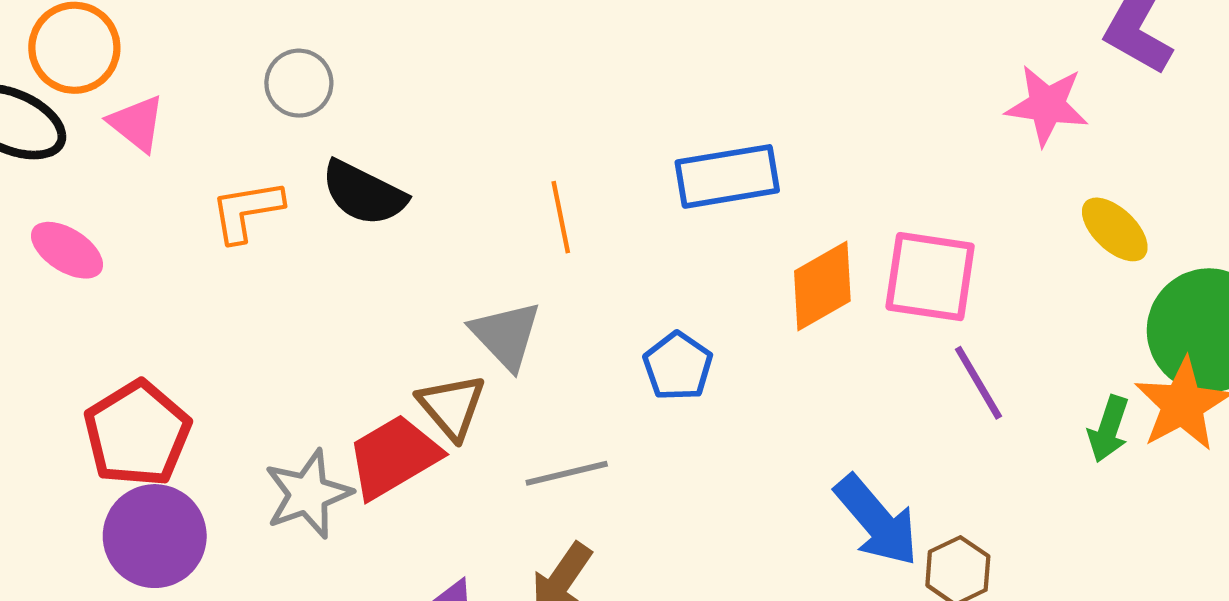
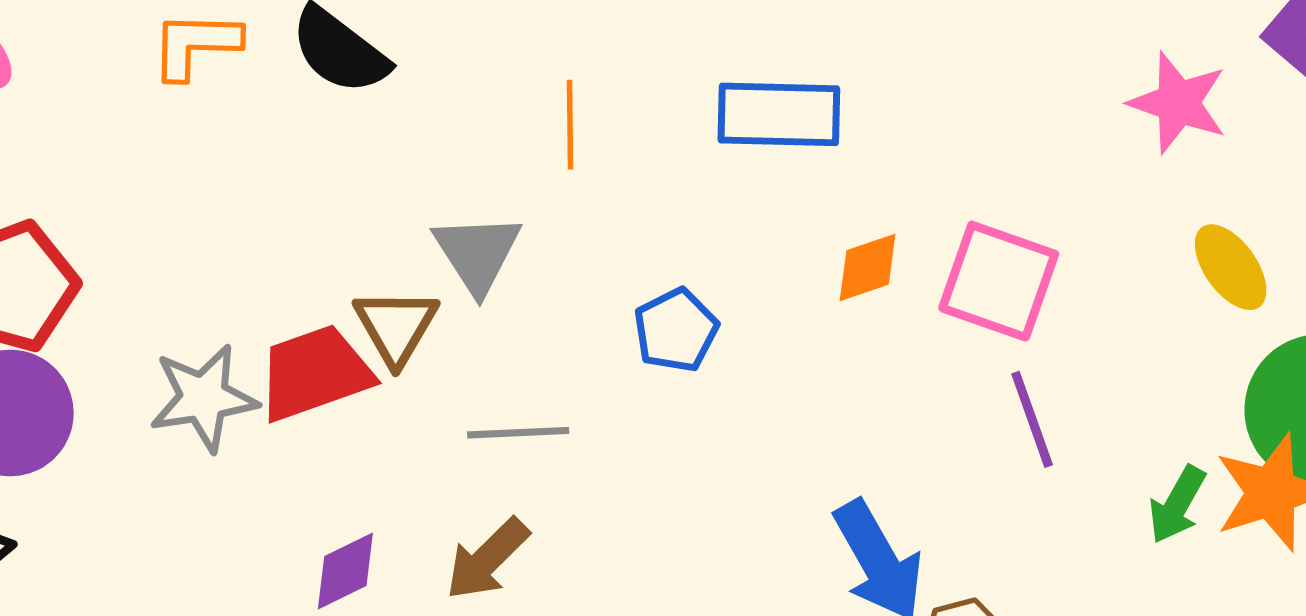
orange diamond: (822, 286) -> (868, 267), size x0.7

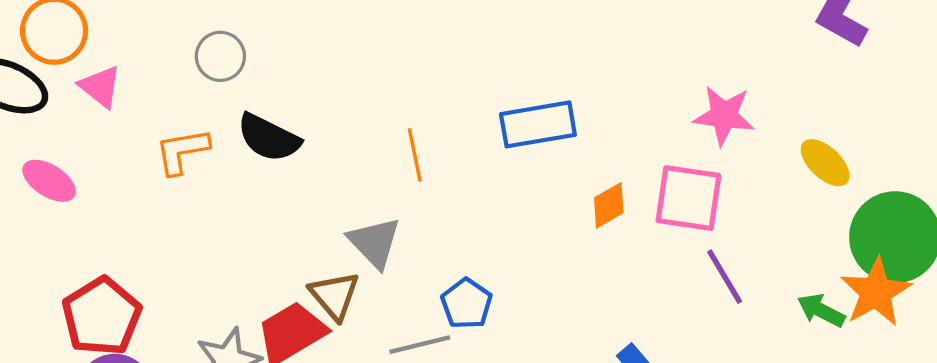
pink star: (1178, 103) -> (724, 115), moved
blue pentagon: (676, 330) -> (467, 304), moved
green arrow: (1177, 505) -> (821, 310), turned 99

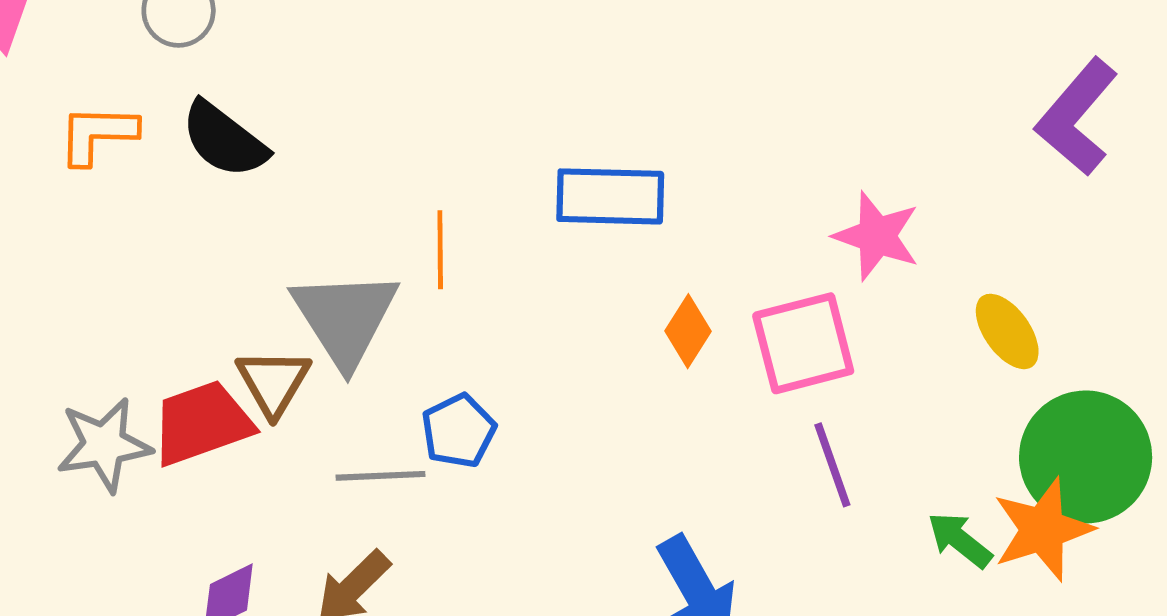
orange line: (415, 155) -> (440, 250), moved
pink square: (688, 198) -> (803, 343), turned -34
orange diamond: (609, 205) -> (688, 331), turned -39
gray triangle: (374, 242) -> (345, 318), size x1.4

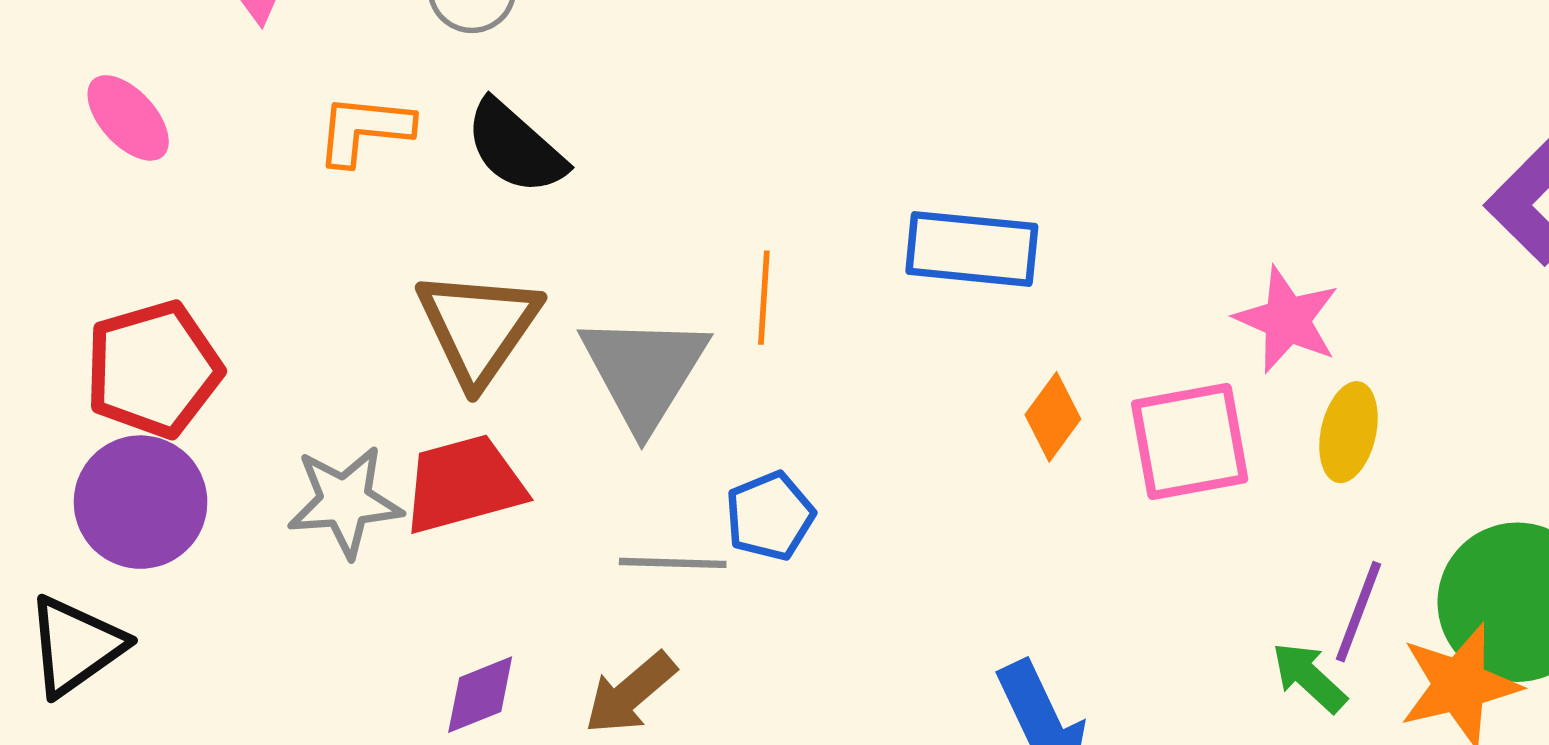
yellow ellipse: (1007, 331) -> (1348, 432), moved, turned 44
brown triangle: (273, 382) -> (478, 327), moved, size x1.4
purple line: (832, 465) -> (1358, 612), moved, turned 36
green arrow: (960, 540) -> (1309, 677), moved

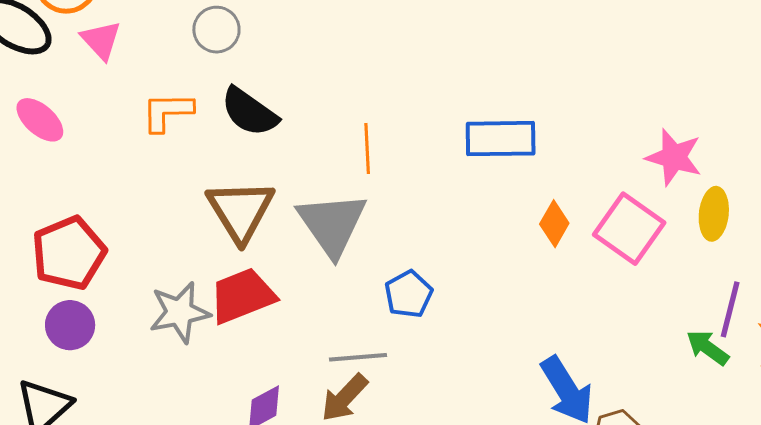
orange line: (764, 298) -> (367, 148), moved
pink square: (1190, 442) -> (629, 229), turned -38
purple circle: (141, 502) -> (70, 325), size x0.7
gray line: (673, 563) -> (358, 357), moved

